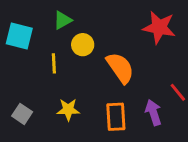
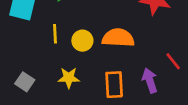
yellow circle: (83, 45) -> (82, 41), moved
orange semicircle: (120, 68) -> (118, 38), turned -52

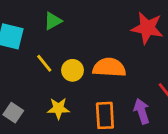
yellow line: (55, 34) -> (44, 63), turned -36

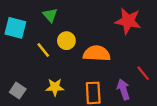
green triangle: (53, 21) -> (50, 15), turned -42
yellow circle: (73, 70) -> (66, 41), moved

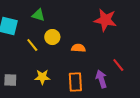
green triangle: (50, 15) -> (38, 15), turned -32
orange semicircle: (97, 53) -> (78, 48), size x0.6
gray square: (18, 91) -> (10, 80), turned -32

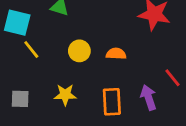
yellow circle: (52, 37) -> (79, 51), moved
yellow line: (32, 45) -> (31, 49), moved

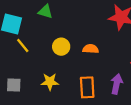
purple arrow: (149, 97) -> (117, 84), turned 30

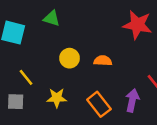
yellow line: (23, 45) -> (26, 77), moved
orange rectangle: (87, 87) -> (99, 104), turned -35

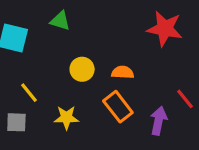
orange rectangle: (99, 104) -> (118, 107), moved

